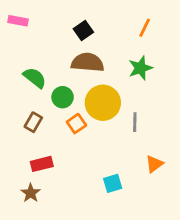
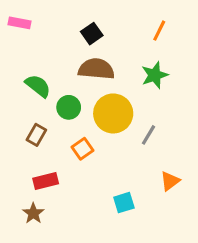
gray line: (135, 122) -> (149, 135), turned 30
orange square: (76, 124) -> (82, 149), moved

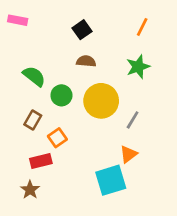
brown semicircle: (96, 69) -> (86, 61), size x0.6
orange square: (82, 149) -> (57, 138), moved
orange triangle: (170, 181) -> (128, 154), moved
cyan square: (124, 203) -> (111, 180), size x1.6

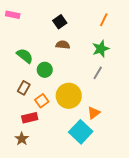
yellow circle: (101, 101) -> (69, 96), moved
gray line: (133, 120) -> (98, 73), moved
cyan square: (111, 180) -> (81, 132), turned -30

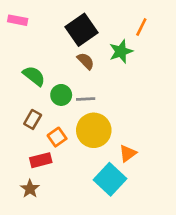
black square: (60, 22) -> (82, 30), size x1.6
brown semicircle: (63, 45) -> (86, 61), turned 40
green star: (101, 49) -> (121, 51), moved
gray line: (98, 73) -> (86, 99), moved, turned 56

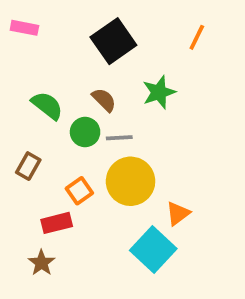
green star: (121, 51) -> (159, 92), moved
brown semicircle: (86, 61) -> (104, 100), moved
brown rectangle: (33, 119) -> (28, 166), moved

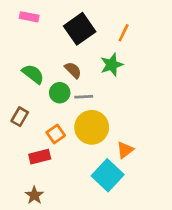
pink rectangle: (24, 28) -> (29, 17), moved
orange line: (197, 37) -> (124, 33), moved
brown star: (41, 263) -> (34, 195), moved

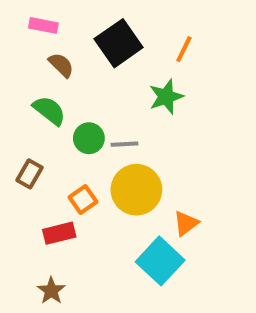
brown semicircle: (73, 70) -> (61, 65), moved

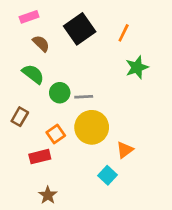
pink rectangle: (43, 25) -> (29, 17), turned -30
green star: (166, 97) -> (137, 67), moved
cyan square: (160, 261) -> (108, 175), size x0.6
brown star: (51, 291) -> (48, 195), moved

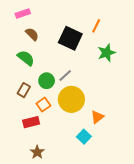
black square: (80, 29) -> (70, 38), moved, turned -30
green circle: (60, 93) -> (47, 81), moved
gray line: (84, 97) -> (65, 76), turned -40
brown rectangle: (20, 117) -> (24, 90), moved

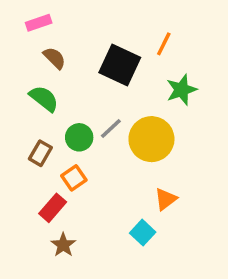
yellow circle: (71, 99) -> (151, 139), moved
red rectangle: (31, 122) -> (53, 208), turned -35
brown star: (37, 152) -> (63, 245), moved

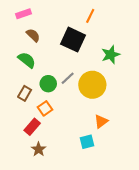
orange line: (164, 44) -> (90, 16), moved
cyan square: (143, 233) -> (87, 142), turned 32

